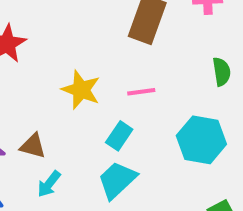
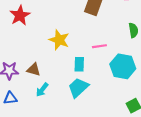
pink line: (141, 92) -> (99, 46), moved
cyan rectangle: (119, 136) -> (79, 64), turned -32

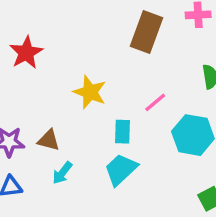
pink line: (99, 46) -> (155, 102), turned -32

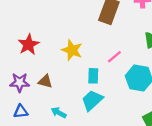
red star: (26, 53) -> (29, 45), moved
cyan arrow: (62, 173) -> (59, 113), moved, turned 80

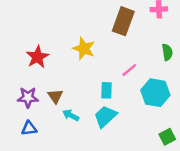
yellow star: (72, 50) -> (84, 49), moved
brown triangle: (45, 81) -> (55, 96), turned 40
cyan arrow: (59, 113) -> (71, 115), moved

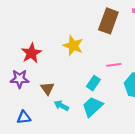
pink line: (129, 70) -> (114, 65), turned 32
cyan rectangle: (107, 90) -> (93, 83), turned 32
purple star: (28, 97) -> (20, 79), moved

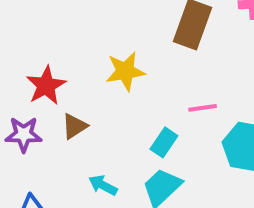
yellow star: (73, 46) -> (125, 71), turned -30
brown triangle: (47, 88) -> (74, 126), moved, turned 32

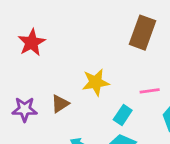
yellow star: (125, 71) -> (96, 82), moved
red star: (46, 86) -> (32, 43), moved

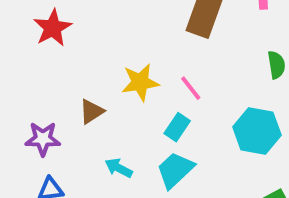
pink line: (150, 91) -> (191, 88), moved, turned 60
purple star: (25, 109) -> (43, 139), moved

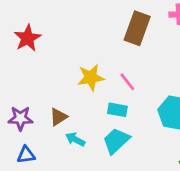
brown triangle: (91, 112) -> (58, 117), moved
cyan rectangle: (177, 127) -> (117, 110), turned 66

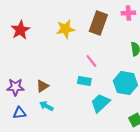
yellow star: (91, 77) -> (65, 29), moved
cyan arrow: (75, 139) -> (46, 106), moved
cyan trapezoid: (116, 141) -> (100, 103), moved

